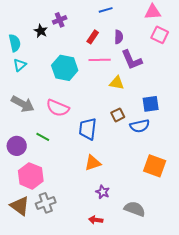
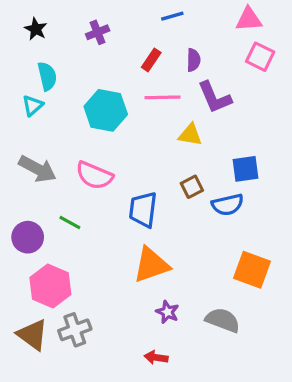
black star: (41, 31) -> (36, 29), moved
cyan semicircle: (15, 43) -> (47, 76), moved
orange triangle: (93, 163) -> (151, 265), size x1.4
gray semicircle: (135, 209) -> (223, 320), moved

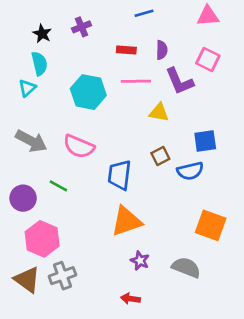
black star: (36, 29) -> (42, 34), moved
pink square: (260, 57) -> (208, 59), moved
red rectangle: (151, 60) -> (126, 50), turned 60

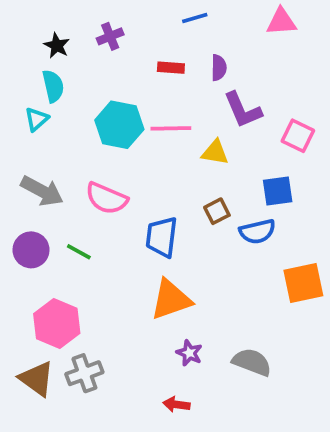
pink square: (208, 59) -> (298, 136), moved
pink line: (136, 81) -> (171, 128), moved
purple circle: (23, 198) -> (31, 250), moved
orange square: (211, 225) -> (303, 283), moved, turned -32

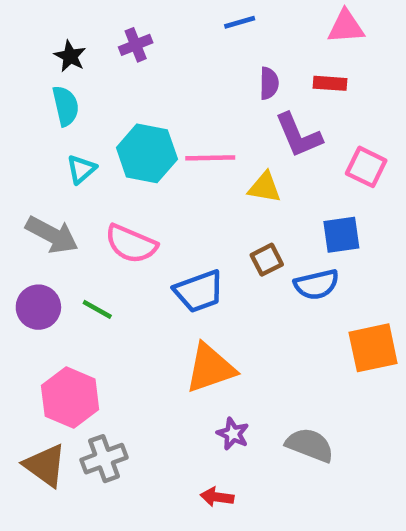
red rectangle: (171, 68) -> (330, 83), moved
cyan triangle: (37, 119) -> (81, 169), moved
blue trapezoid: (162, 237) -> (199, 291), turned -117

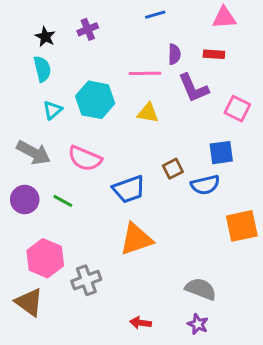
pink line: (210, 158) -> (145, 73), moved
yellow triangle: (264, 187) -> (148, 113), moved
purple star: (233, 434) -> (198, 324), moved
gray cross: (104, 459) -> (86, 280), moved

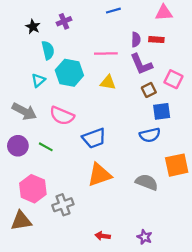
purple semicircle: (174, 54) -> (136, 40), moved
cyan semicircle: (42, 69) -> (48, 50), moved
brown square: (173, 169) -> (149, 90), moved
gray semicircle: (201, 289) -> (147, 182), moved
brown triangle: (29, 302) -> (21, 221), turned -45

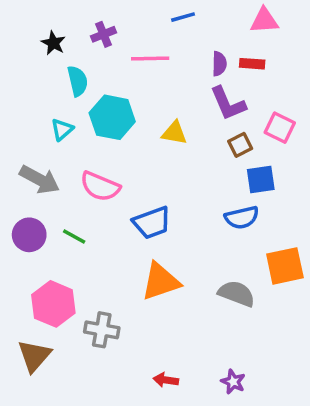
pink line: (106, 53) -> (150, 59), moved
gray cross: (63, 205) -> (102, 330), turned 30
brown triangle: (21, 221) -> (34, 356), turned -40

